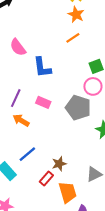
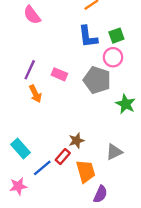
blue L-shape: (42, 67) -> (88, 37), moved
orange arrow: (21, 120) -> (35, 94), turned -147
blue line: (27, 154) -> (42, 168), moved

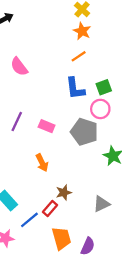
orange arrow: (35, 94) -> (42, 163), moved
orange trapezoid: (86, 171) -> (61, 238), moved

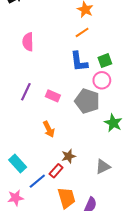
pink semicircle: (19, 67) -> (28, 42), turned 36

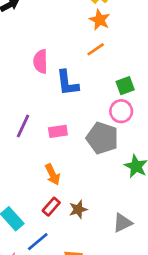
pink semicircle: (28, 42) -> (40, 61), moved
blue L-shape: (79, 62) -> (67, 83), moved
pink rectangle: (53, 96) -> (58, 131), turned -32
red rectangle: (56, 171) -> (51, 207), moved

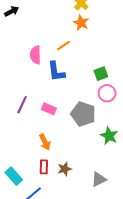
orange line: (96, 49) -> (63, 46), moved
pink circle: (121, 111) -> (107, 93), moved
pink rectangle: (58, 131) -> (49, 109), turned 32
red rectangle: (51, 207) -> (44, 167), turned -40

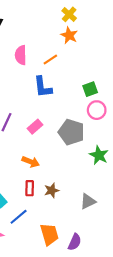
pink semicircle: (35, 55) -> (21, 55), moved
pink rectangle: (49, 109) -> (35, 127), turned -64
orange arrow: (45, 142) -> (31, 162), turned -42

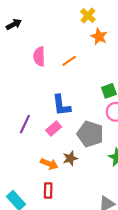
orange star: (69, 35) -> (99, 37), moved
blue L-shape: (43, 87) -> (61, 105), moved
brown star: (52, 190) -> (70, 158), moved

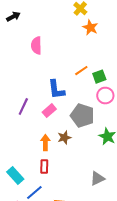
orange line: (69, 61) -> (81, 71), moved
orange arrow: (49, 164) -> (45, 143), turned -112

